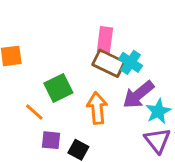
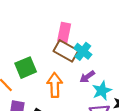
purple arrow: (138, 95) -> (87, 77), size x0.6

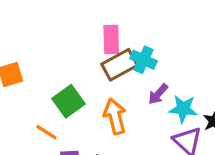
brown rectangle: (66, 51) -> (120, 65), turned -45
cyan star: (102, 91) -> (183, 109), turned -30

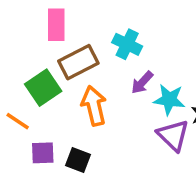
pink rectangle: (111, 39) -> (56, 25), moved
brown rectangle: (120, 65) -> (78, 62), moved

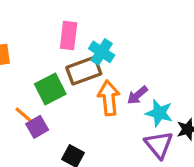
cyan cross: (127, 44) -> (102, 52), moved
orange arrow: (94, 106) -> (109, 98), moved
purple square: (43, 153) -> (37, 127), moved, turned -35

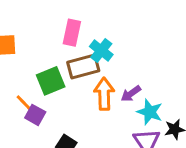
purple square: (37, 127) -> (35, 115), turned -36

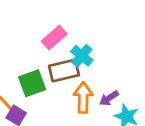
pink rectangle: (72, 33) -> (54, 38), turned 35

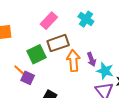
cyan cross: (82, 56) -> (86, 19), moved
purple arrow: (109, 98) -> (91, 59), turned -72

